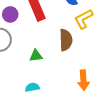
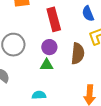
purple circle: (10, 14) -> (49, 47), moved

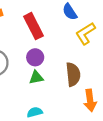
brown semicircle: (78, 53) -> (73, 74), moved

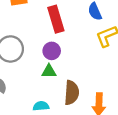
brown semicircle: (73, 74) -> (72, 93), moved

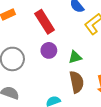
green triangle: (49, 71) -> (75, 57), moved

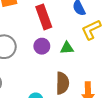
green triangle: (75, 57) -> (67, 48), moved

